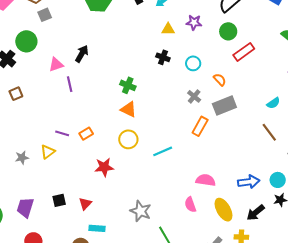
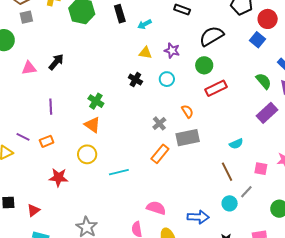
cyan circle: (193, 63) -> (167, 79), moved
purple line: (70, 84) -> (51, 107), moved
cyan circle: (278, 180) -> (230, 203), moved

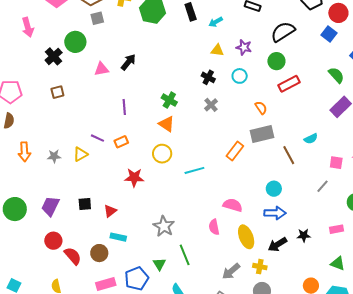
gray cross: (159, 123) -> (211, 105), moved
brown line: (227, 172) -> (289, 155), moved
cyan circle: (230, 203) -> (274, 189), moved

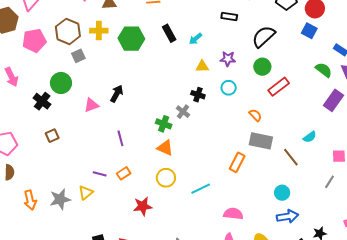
gray cross: (211, 105) -> (183, 112), moved
gray rectangle: (262, 134) -> (261, 141), turned 35
gray star: (54, 156) -> (60, 199), size x1.5
pink semicircle: (233, 205) -> (233, 214), moved

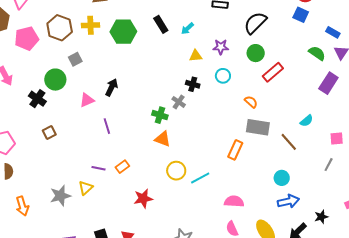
gray square: (78, 56) -> (75, 59), moved
purple line: (120, 138) -> (107, 126), moved
yellow circle: (166, 178) -> (176, 171), moved
orange arrow: (30, 200) -> (22, 206), moved

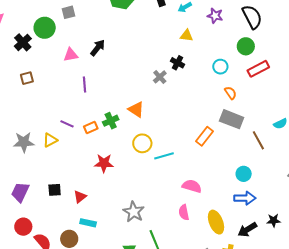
black semicircle: (255, 23) -> (252, 17), turned 95
purple star: (221, 47) -> (215, 16), moved
cyan circle: (223, 76) -> (220, 67), moved
green cross: (160, 115) -> (111, 121), moved, turned 35

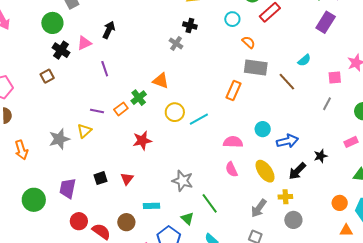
black cross: (23, 42) -> (61, 50), moved
cyan circle: (244, 174) -> (263, 129), moved
cyan rectangle: (88, 223) -> (152, 206), moved

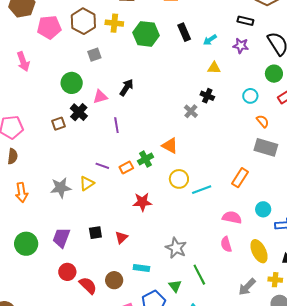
green circle: (52, 23) -> (72, 83), moved
black cross: (61, 50) -> (79, 112), moved
orange rectangle: (234, 90) -> (240, 178), moved

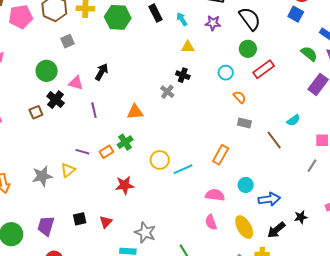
cyan arrow: (210, 40) -> (182, 19), turned 96
pink triangle: (100, 97) -> (76, 83), turned 35
orange triangle: (170, 146) -> (135, 112), moved, turned -30
gray rectangle: (266, 147) -> (244, 123), size x0.6
gray star: (176, 248) -> (145, 233), moved

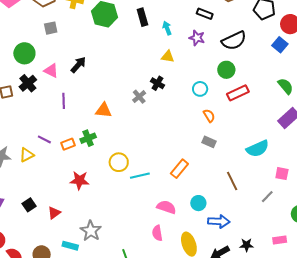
black semicircle: (250, 19) -> (234, 41), turned 90
cyan semicircle: (293, 120) -> (258, 149), size x1.6
brown line: (274, 140) -> (232, 181), moved
black square: (80, 219) -> (29, 205), turned -32

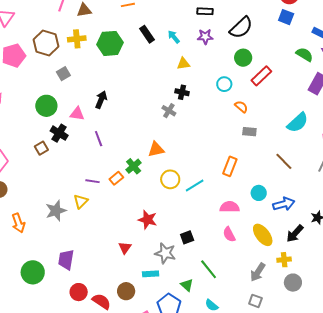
orange triangle: (104, 110) -> (156, 149), moved
red star: (79, 180) -> (148, 220), moved, turned 30
black square: (29, 205) -> (187, 237), moved, turned 32

